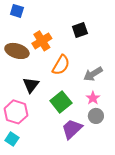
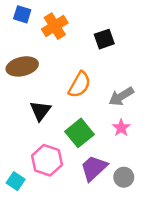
orange cross: (42, 41) -> (55, 26), moved
brown ellipse: (17, 51) -> (22, 66), turned -30
pink hexagon: (16, 112) -> (47, 160), moved
gray circle: (96, 116) -> (124, 177), moved

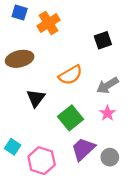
black square: (104, 39) -> (103, 40), moved
orange semicircle: (79, 85) -> (70, 75), turned 30
pink hexagon: (47, 160) -> (42, 161), moved
cyan square: (16, 181) -> (13, 147), moved

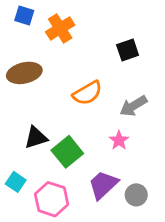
black triangle: (36, 98) -> (36, 138), moved, turned 36
pink star: (107, 113) -> (119, 140), moved
green square: (70, 118) -> (67, 152), moved

